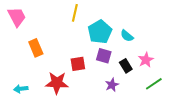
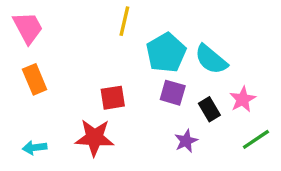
cyan semicircle: (127, 36) -> (211, 59), size x1.5
orange rectangle: (36, 48) -> (35, 79), moved
red square: (78, 64) -> (113, 98), moved

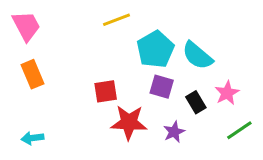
yellow line: (124, 21) -> (116, 20), turned 56
red star: (94, 138) -> (129, 122), moved

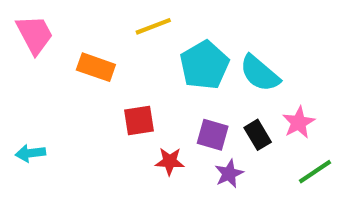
orange rectangle: (32, 74) -> (96, 67), moved, turned -48
purple square: (162, 87) -> (213, 135), moved
red star: (129, 122) -> (170, 161), size x0.6
cyan arrow: (32, 138) -> (30, 153), moved

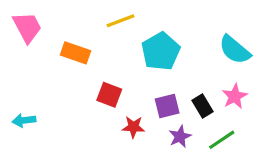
cyan semicircle: (260, 73) -> (235, 50), moved
red square: (139, 120) -> (109, 95), turned 30
purple square: (213, 135) -> (167, 106), turned -30
green line: (315, 172) -> (222, 140), moved

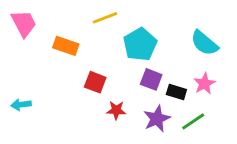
purple square: (167, 106) -> (151, 79), moved, turned 35
black rectangle: (203, 106) -> (176, 92), turned -42
purple star: (180, 137) -> (157, 119), size x1.4

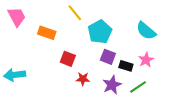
yellow line: (105, 18) -> (75, 13), turned 72
cyan arrow: (21, 105) -> (15, 75), size x1.5

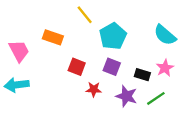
pink trapezoid: (17, 17) -> (19, 51), moved
purple square: (108, 57) -> (112, 67), moved
purple star: (112, 85) -> (126, 96), turned -30

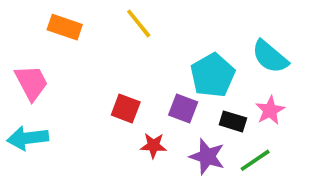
cyan pentagon: (113, 36) -> (213, 75), moved
orange rectangle: (53, 37) -> (65, 27), moved

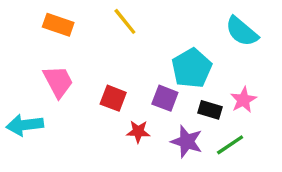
cyan semicircle: (270, 57) -> (242, 31), moved
pink trapezoid: (31, 83) -> (58, 81), moved

